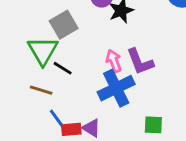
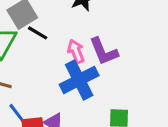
black line: (63, 68) -> (38, 33), moved

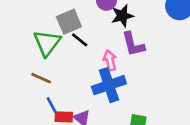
purple L-shape: (104, 51) -> (133, 44), moved

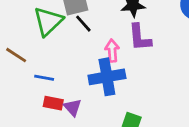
brown line: (41, 78) -> (16, 55), moved
blue line: (52, 105) -> (44, 78), moved, turned -60

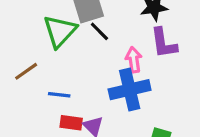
brown line: (16, 55) -> (26, 71), turned -65

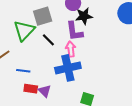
black line: (99, 31) -> (48, 40), moved
purple L-shape: (164, 43) -> (74, 31), moved

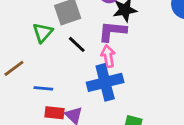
green triangle: (24, 31) -> (43, 33), size x0.7
purple L-shape: (74, 31) -> (112, 31), turned 105

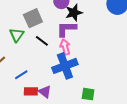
blue line: (43, 88) -> (21, 75), turned -32

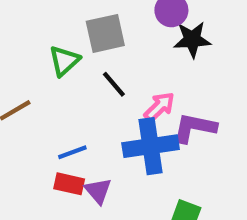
purple L-shape: (66, 29) -> (194, 128), moved
pink arrow: (65, 47) -> (159, 107), turned 49
blue line: (21, 75) -> (72, 152), moved

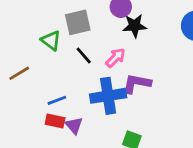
green triangle: (64, 61) -> (51, 41), turned -40
pink arrow: (159, 107) -> (116, 58), moved

